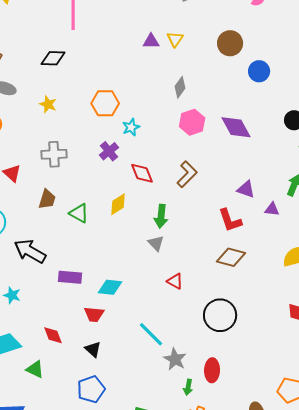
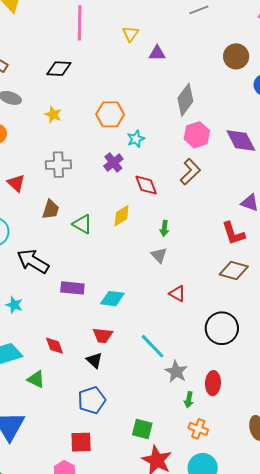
yellow triangle: (175, 39) -> (130, 34), moved
gray diamond: (180, 87) -> (185, 100), size x1.5
brown L-shape: (187, 174) -> (190, 172), moved
green arrow: (161, 216) -> (164, 228), size x0.7
red trapezoid: (94, 314) -> (103, 335), moved

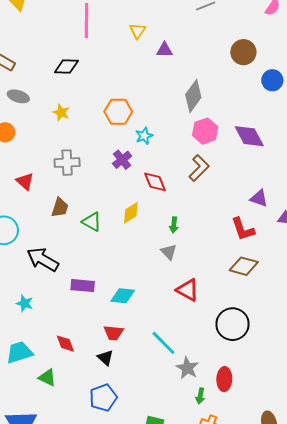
red triangle: (177, 294) -> (188, 290), size x1.4

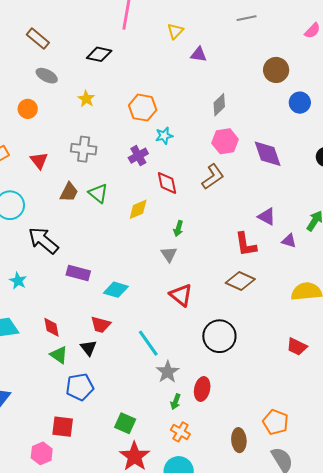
gray diamond: (193, 96) -> (219, 105), size x0.7
green triangle: (92, 222) -> (98, 193), moved
green triangle: (47, 377) -> (59, 355), moved

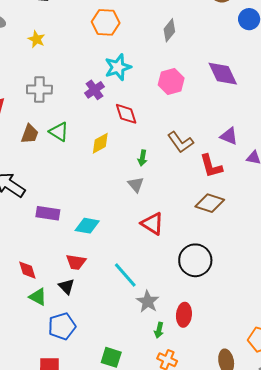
orange hexagon: (143, 108) -> (106, 22), moved
cyan star: (164, 136) -> (118, 67), size x1.5
pink hexagon: (225, 141) -> (171, 81), moved
brown L-shape: (213, 177) -> (180, 142), moved, turned 96

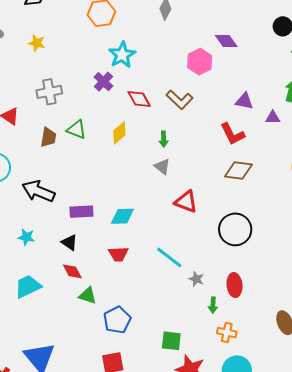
purple diamond: (223, 74) -> (226, 41), size x0.7
pink hexagon: (171, 81) -> (200, 62), moved
brown L-shape: (180, 142) -> (180, 100), moved
black triangle: (66, 286) -> (69, 242), moved
gray star: (148, 301) -> (196, 279), size x0.7

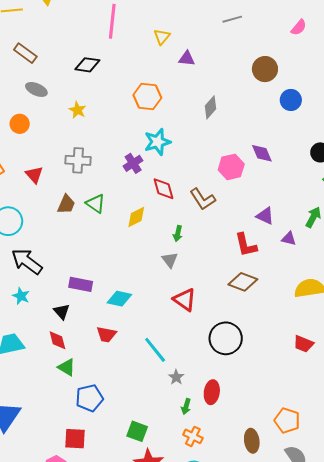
black arrow: (38, 191) -> (27, 261), moved

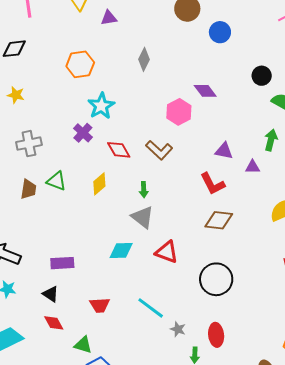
gray triangle: (170, 260) -> (143, 217), size x1.4
cyan diamond: (119, 299) -> (121, 251), moved
green triangle: (67, 367) -> (83, 345), moved

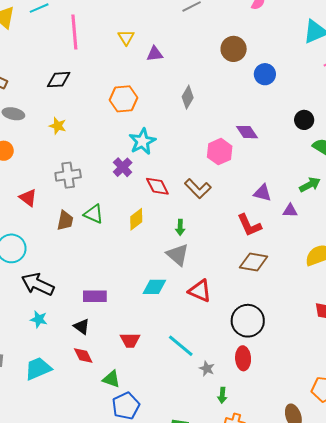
green arrow: (271, 140) -> (310, 185), turned 45
red ellipse: (216, 335) -> (243, 358), moved

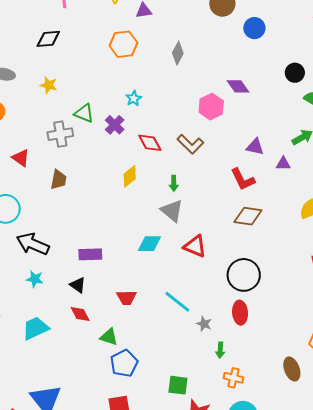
orange hexagon: (124, 99) -> (123, 44), moved
cyan star: (142, 141) -> (134, 98), size x0.6
green triangle: (94, 214) -> (84, 113), moved

